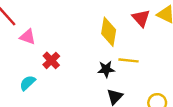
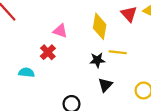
pink triangle: (28, 37) -> (60, 31), moved
cyan semicircle: (28, 83) -> (26, 72), turned 49

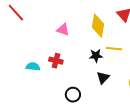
red cross: (48, 52) -> (56, 61), moved, turned -32

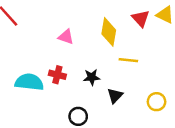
black star: (96, 56) -> (92, 77), moved
cyan semicircle: (33, 67) -> (29, 82), size x1.6

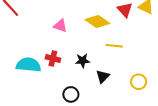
yellow diamond: (109, 32) -> (97, 21), turned -65

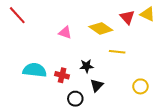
red cross: (53, 58) -> (62, 75), moved
black triangle: (103, 76) -> (97, 85), moved

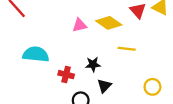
pink triangle: (65, 32) -> (80, 25), moved, turned -32
cyan semicircle: (35, 70) -> (36, 54), moved

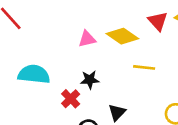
black star: (93, 64) -> (90, 80), moved
red cross: (66, 75) -> (71, 99), turned 32

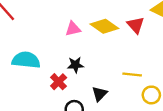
red triangle: (158, 21) -> (136, 25), moved
yellow line: (144, 67) -> (132, 74), moved

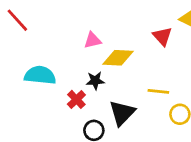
yellow diamond: (104, 26) -> (118, 58), moved, turned -32
black triangle: (100, 94) -> (122, 113), size x1.5

